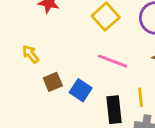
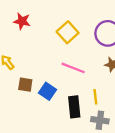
brown square: (53, 82) -> (25, 85), turned 32

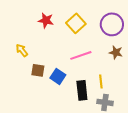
red star: (22, 21) -> (46, 20), moved
pink line: (73, 68) -> (81, 55), turned -40

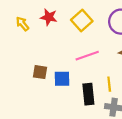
yellow arrow: (22, 50) -> (22, 24), moved
blue square: (58, 76) -> (62, 79), turned -35

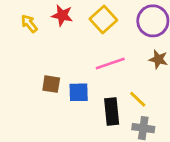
yellow line: (109, 84) -> (138, 99), turned -40

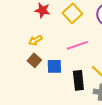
yellow arrow: (29, 24) -> (35, 40), moved, turned -80
brown square: (51, 84) -> (34, 60), turned 32

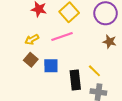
pink line: (77, 45) -> (62, 37), moved

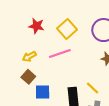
blue square: (51, 66) -> (43, 92), moved

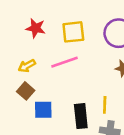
yellow square: (67, 29) -> (73, 32), turned 36
yellow line: (92, 88) -> (105, 105), turned 48

